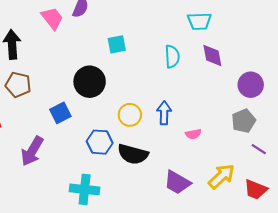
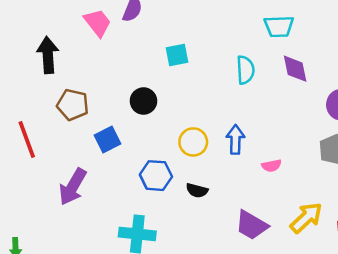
black circle: (90, 82) -> (143, 101), size x0.7
brown pentagon: (18, 85) -> (73, 105), moved
black semicircle: (133, 154) -> (197, 190), size x0.6

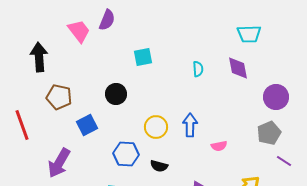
cyan trapezoid: (279, 26) -> (249, 34), moved
cyan semicircle: (245, 70) -> (198, 69), size x0.7

